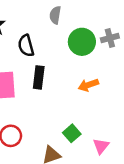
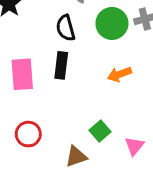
black semicircle: (26, 46) -> (66, 28), moved

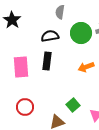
black semicircle: (66, 28) -> (50, 36), turned 96

